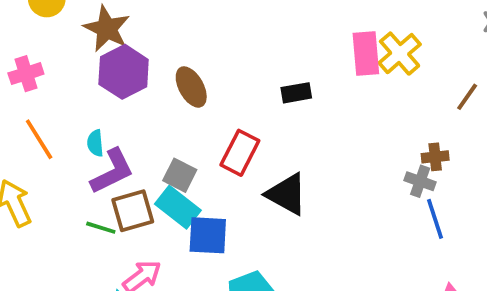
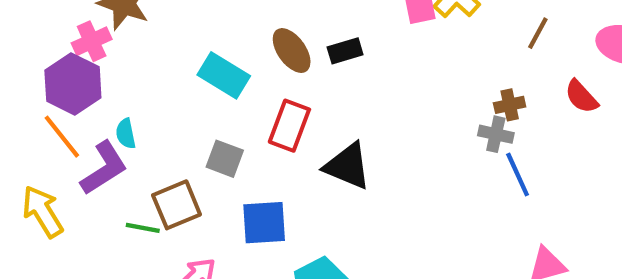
purple hexagon: (124, 72) -> (73, 84), moved
pink cross: (26, 74) -> (92, 41), moved
brown ellipse: (191, 87) -> (292, 51), moved
purple L-shape: (112, 171) -> (104, 168), moved
cyan rectangle: (178, 207) -> (224, 75), moved

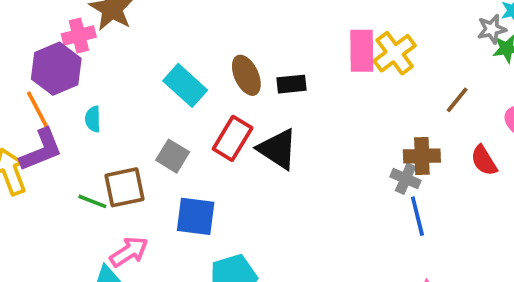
brown cross: (510, 105) -> (422, 156), size x1.4
black triangle: (348, 166) -> (278, 149), moved
purple L-shape: (104, 168) -> (41, 150), moved

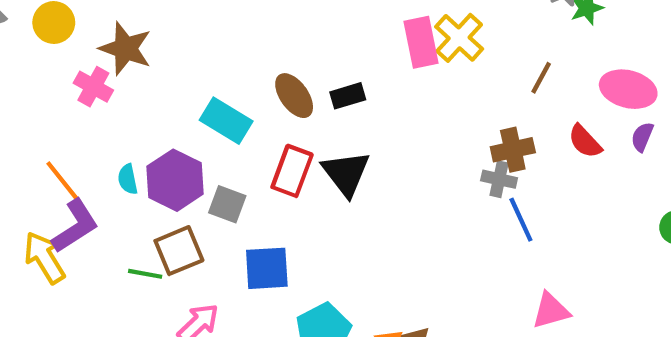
pink cross: (79, 35) -> (93, 87), turned -36
purple hexagon: (56, 69) -> (175, 180), moved
black triangle: (278, 149) -> (346, 173), turned 30

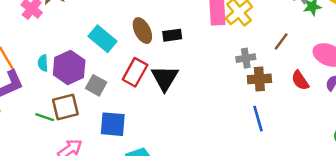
gray cross: (499, 179) -> (246, 58), moved, turned -30

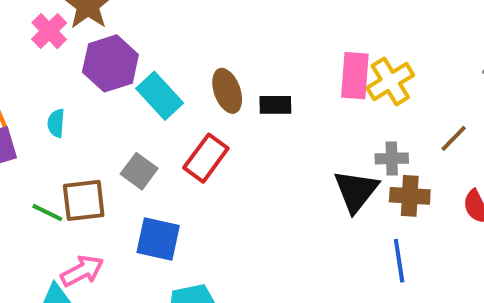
purple hexagon: (69, 68) -> (110, 63), moved
black triangle: (165, 78) -> (356, 191), moved

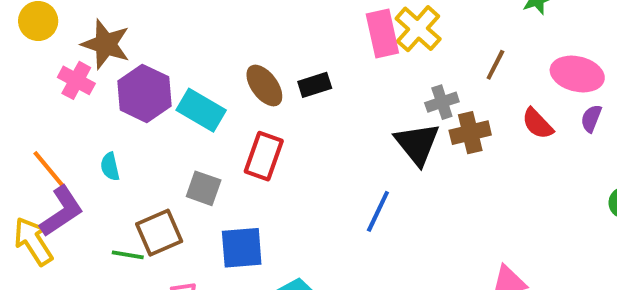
blue line: (399, 261) -> (378, 211), moved, turned 51

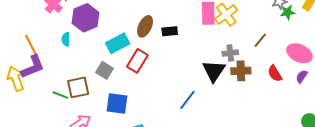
brown ellipse: (264, 86) -> (145, 26), turned 50
cyan rectangle: (201, 110) -> (118, 43), moved, turned -70
cyan semicircle: (110, 167) -> (66, 39), moved

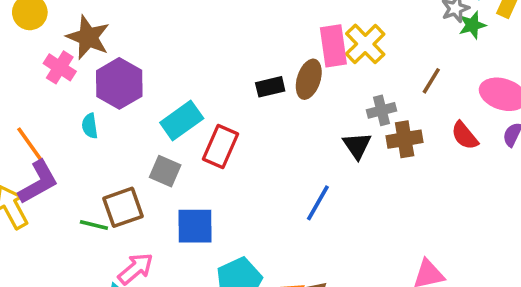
brown ellipse: (145, 26) -> (309, 79), moved
black triangle: (214, 71) -> (357, 146), size x0.7

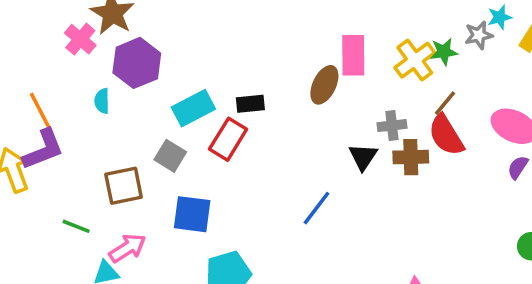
green star: (472, 25) -> (444, 52), moved
yellow cross: (365, 44) -> (415, 60), moved
black rectangle: (270, 87) -> (250, 104), moved
red semicircle: (465, 136) -> (446, 135), moved, size x1.4
green line: (94, 225) -> (76, 226), moved

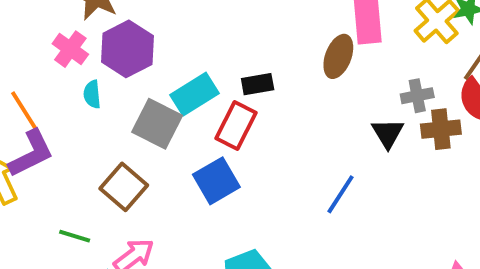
pink cross: (80, 39) -> (70, 49), moved
gray square: (170, 156) -> (157, 124), moved, size x1.4
brown square: (124, 186) -> (124, 187), turned -33
blue square: (192, 214) -> (216, 181), moved, turned -33

